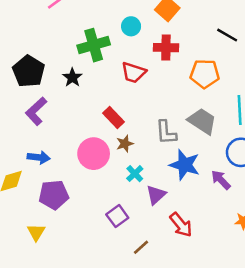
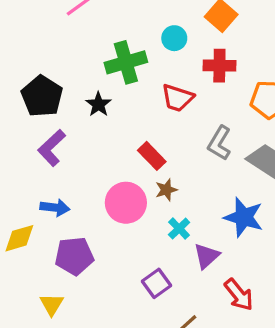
gray L-shape: (166, 132) -> (219, 143), moved, turned 35

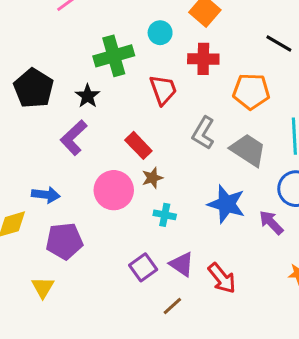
red trapezoid: (177, 98) -> (163, 90), turned -128
purple L-shape: (52, 148) -> (74, 138), moved
cyan cross: (179, 229) -> (165, 215), turned -35
purple triangle: (207, 256) -> (182, 264), moved, turned -44

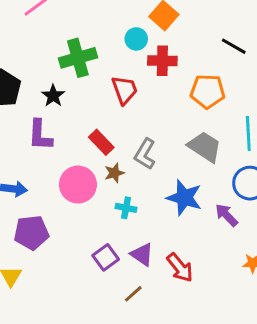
cyan circle: (160, 33) -> (136, 39), moved
gray L-shape: (203, 133) -> (145, 154), moved
purple L-shape: (74, 138) -> (40, 135), turned -44

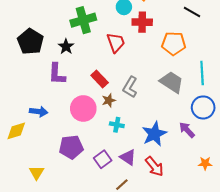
blue star: (184, 198) -> (154, 134), moved, turned 30
purple pentagon: (31, 233) -> (71, 147), moved

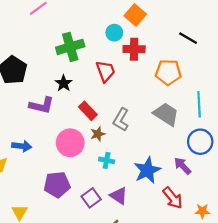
black star: (66, 47) -> (64, 83), moved
purple L-shape: (57, 74) -> (42, 105), turned -80
orange star: (205, 163) -> (202, 211), moved
red arrow: (154, 166) -> (173, 198), moved

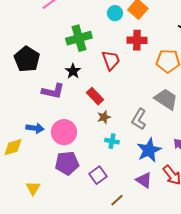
cyan circle: (114, 33) -> (115, 13), moved
gray L-shape: (121, 120) -> (139, 119), moved
pink circle: (70, 143) -> (64, 132), moved
purple triangle: (119, 196) -> (144, 180), moved

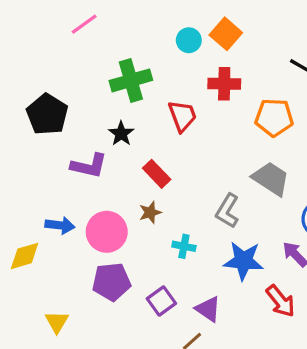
brown star: (104, 117) -> (150, 212), moved
blue star: (149, 150) -> (244, 261), turned 30
purple triangle: (144, 180) -> (208, 309), moved

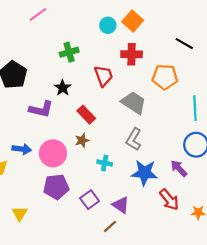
green cross: (131, 80) -> (69, 52), size x0.7
gray trapezoid: (271, 179) -> (134, 103), moved

